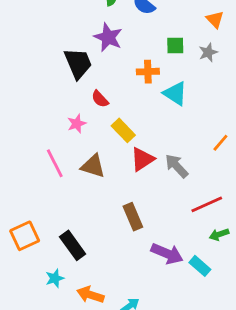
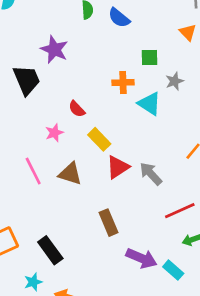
purple star: (108, 37) -> (54, 50), moved
gray star: (208, 52) -> (175, 81), moved
black trapezoid: (78, 63) -> (27, 80), moved

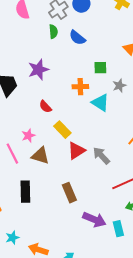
purple star: (54, 50) -> (38, 70), moved, turned 30
pink star: (54, 133) -> (28, 136), moved
black rectangle: (50, 250) -> (25, 192), moved, turned 35
cyan rectangle: (173, 270) -> (118, 229), turned 35

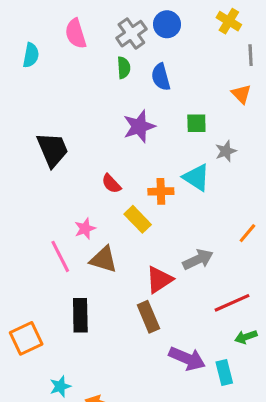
blue semicircle: (77, 38) -> (161, 77), turned 36
purple star: (38, 70) -> (139, 126), moved
orange cross: (80, 87) -> (161, 191), moved
red triangle: (76, 151) -> (159, 280), moved
gray arrow: (101, 156) -> (198, 259), turned 108

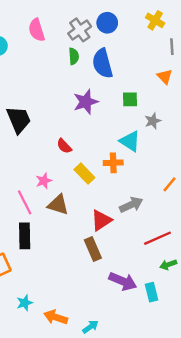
blue semicircle: (161, 77) -> (102, 63), size x1.4
orange cross: (161, 191) -> (113, 163), moved
black rectangle: (80, 315) -> (25, 236), moved

